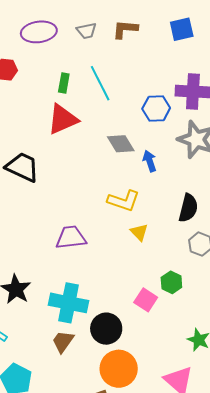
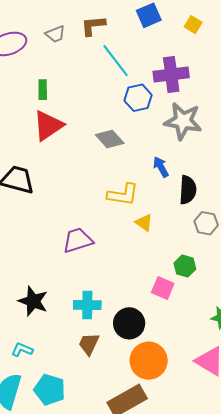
cyan line: (100, 83) -> (116, 61), moved
blue arrow: (150, 161) -> (161, 167), moved
cyan cross: (68, 303) -> (87, 305), size x0.7

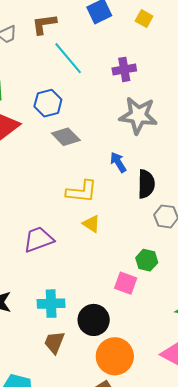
purple cross: (171, 74) -> (124, 69), size x0.7
blue hexagon: (138, 98) -> (48, 103), moved
yellow triangle: (144, 223) -> (91, 224), moved

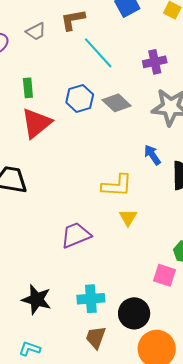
gray diamond: (66, 137) -> (117, 103), moved
yellow triangle: (91, 224) -> (128, 217), turned 30

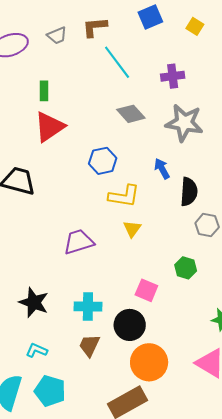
blue hexagon: (80, 99) -> (103, 161), moved
pink square: (165, 275) -> (146, 290), moved
cyan L-shape: (30, 349) -> (37, 350), moved

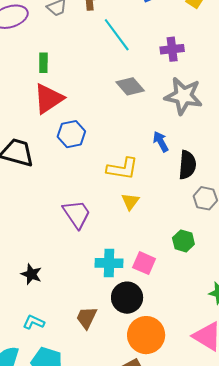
blue hexagon: (103, 161) -> (71, 134), moved
purple trapezoid: (79, 242) -> (77, 214), turned 72
black star: (34, 302) -> (31, 274), size x0.7
cyan cross: (88, 306) -> (109, 263), moved

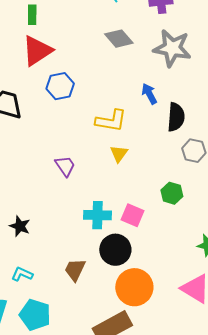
purple trapezoid: (77, 214) -> (65, 166), size x0.7

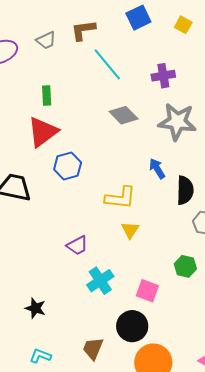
green rectangle: (32, 15) -> (47, 95), moved
purple trapezoid: (65, 166) -> (77, 245), turned 100
cyan cross: (97, 215) -> (100, 281), moved, turned -32

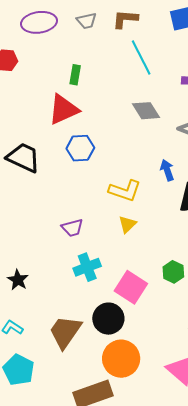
pink square: (147, 291) -> (131, 287), size x1.4
brown trapezoid: (93, 349) -> (65, 332), size x1.5

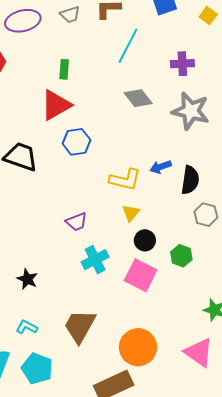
cyan line: (141, 58) -> (128, 46), turned 60
blue arrow: (167, 170) -> (161, 167), moved, turned -85
black circle: (108, 319) -> (145, 240), moved, size x0.7

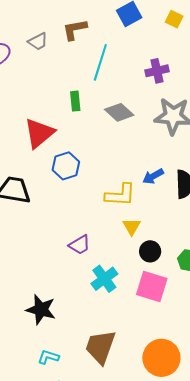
green rectangle: (64, 69) -> (75, 101), moved
black star: (27, 279) -> (41, 310), size x1.4

